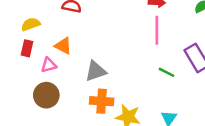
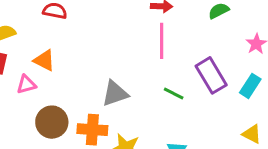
gray triangle: (96, 71) -> (115, 93), moved
brown circle: (46, 95) -> (52, 122), moved

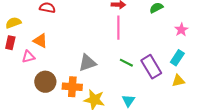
purple rectangle: (211, 75) -> (151, 67), moved
yellow triangle: (252, 134) -> (178, 81), moved, turned -40

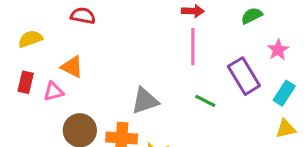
pink star: (181, 30) -> (278, 50), moved
red rectangle: (10, 43) -> (26, 82), moved
purple rectangle: (151, 67) -> (244, 76), moved

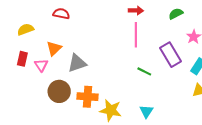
orange triangle: (72, 67) -> (54, 48), turned 49
pink triangle: (54, 92) -> (41, 65), turned -48
gray triangle: (145, 101) -> (77, 63), moved

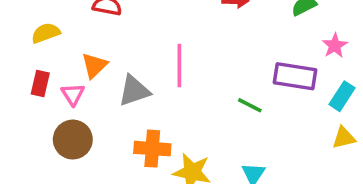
pink line: (136, 35) -> (179, 65), moved
purple rectangle: (171, 55) -> (295, 76), turned -50
brown circle: (59, 91) -> (73, 140), moved

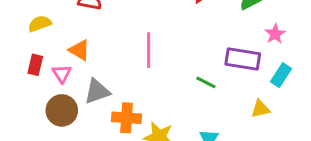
orange triangle: (94, 65) -> (79, 50), turned -45
gray triangle: (134, 91) -> (97, 91), moved
yellow triangle: (344, 138) -> (260, 109), moved

